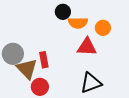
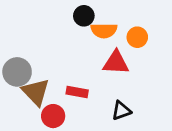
red rectangle: (44, 60) -> (77, 92), moved, turned -70
black triangle: (91, 83) -> (121, 111), size x0.7

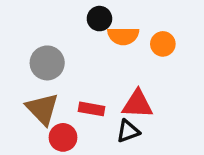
red triangle: (116, 63) -> (137, 104), moved
gray circle: (17, 72) -> (47, 63), moved
black triangle: (121, 111) -> (128, 131), moved

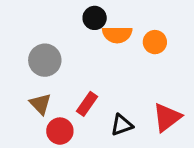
red triangle: (137, 104) -> (167, 117), moved, turned -40
brown triangle: (42, 109) -> (40, 104), size x0.7
red rectangle: (92, 109) -> (87, 104), turned -65

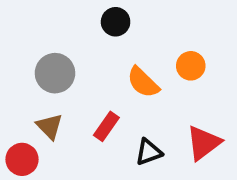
orange semicircle: (117, 35) -> (143, 82), moved, turned 44
orange circle: (155, 42) -> (191, 66), moved
red circle: (60, 131) -> (22, 159), moved

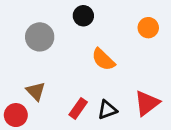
orange circle: (191, 66) -> (148, 28), moved
gray circle: (55, 73) -> (40, 37), moved
red rectangle: (106, 126) -> (78, 108), moved

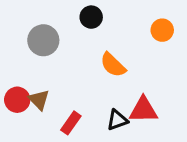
red triangle: (147, 103) -> (143, 110), moved, turned 36
red rectangle: (78, 108) -> (71, 123), moved
red circle: (16, 115) -> (17, 100), moved

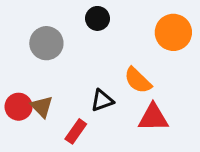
orange circle: (162, 30) -> (173, 32), size x1.5
orange semicircle: (113, 65) -> (138, 80), moved
black triangle: (117, 120) -> (102, 100), moved

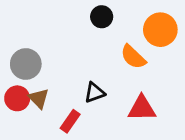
black circle: (98, 18) -> (102, 17), moved
gray circle: (46, 43) -> (26, 64), moved
orange semicircle: (138, 80) -> (133, 57), moved

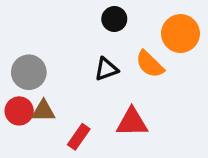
black triangle: (94, 93) -> (106, 69), moved
brown triangle: (39, 98) -> (43, 111), turned -45
red triangle: (142, 108) -> (132, 122), moved

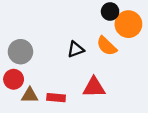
black circle: (114, 19) -> (110, 11), moved
brown triangle: (43, 111) -> (30, 95), moved
red rectangle: (79, 137) -> (56, 98), turned 60

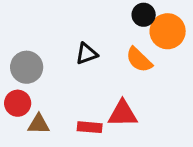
black triangle: (76, 49) -> (87, 54), moved
red rectangle: (56, 98) -> (90, 127), moved

